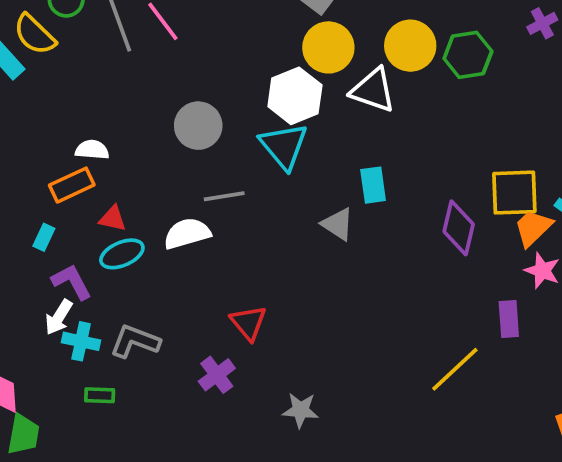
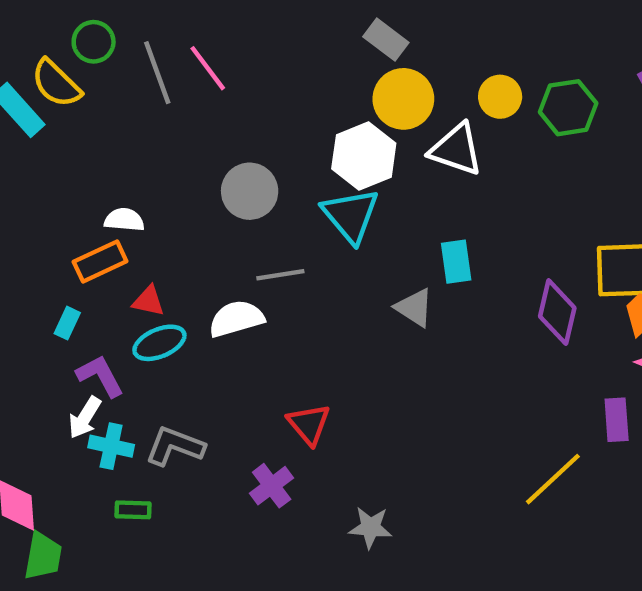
yellow circle: (410, 46) -> (500, 97), size x0.7

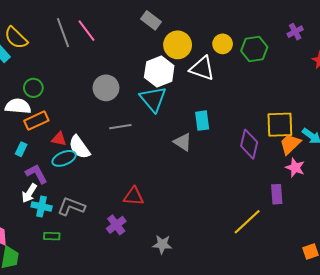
gray rectangle: (386, 40) -> (151, 20), moved
green circle: (94, 42) -> (33, 88), moved
white semicircle: (124, 220) -> (18, 106), moved, size x1.4
white semicircle: (236, 319) -> (79, 147), moved, turned -110
red triangle: (309, 424) -> (134, 196), turned -45

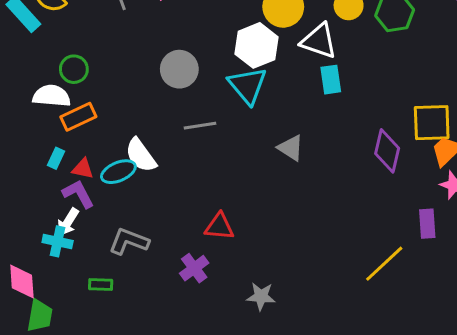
cyan rectangle: (202, 121) -> (331, 80), moved
red triangle: (59, 139) -> (83, 169), moved
cyan cross: (42, 206) -> (58, 241), moved

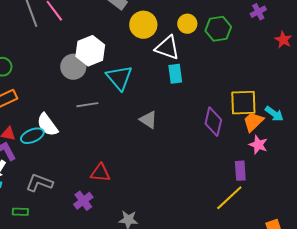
white hexagon: (257, 45) -> (90, 51), moved
yellow line: (384, 264) -> (229, 198), moved

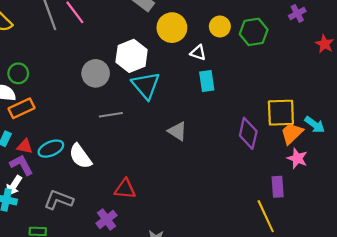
white triangle: (167, 48) -> (198, 53), size x0.6
white hexagon: (90, 51) -> (132, 56), moved
white semicircle: (47, 125) -> (80, 156), moved
yellow line: (229, 198) -> (266, 216), turned -72

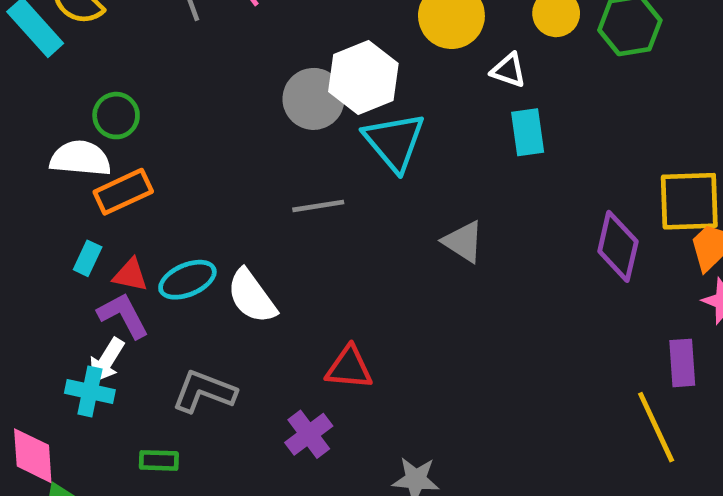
gray circle: (96, 73) -> (313, 99), moved

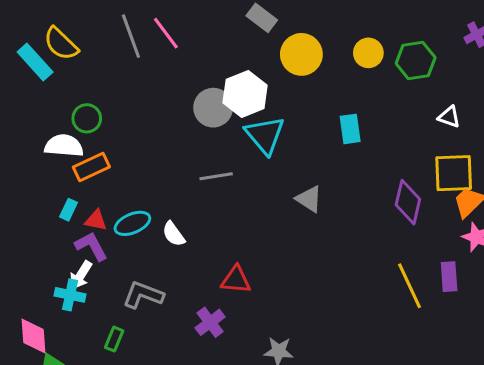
white triangle: (509, 70) -> (449, 117), moved
white semicircle: (252, 296) -> (174, 234), size x0.7
yellow line: (656, 427) -> (409, 286), moved
green rectangle: (159, 460) -> (114, 339), turned -70

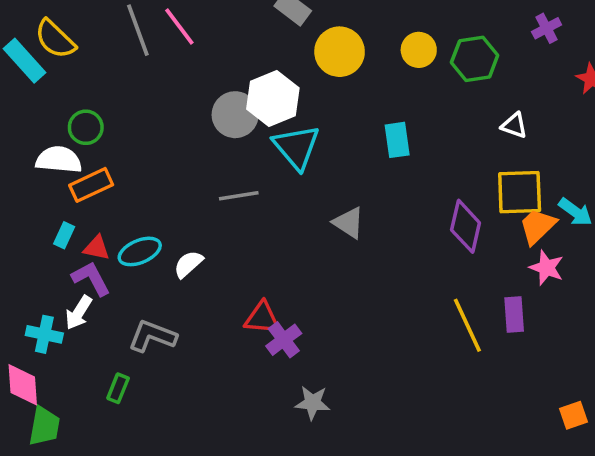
white semicircle: (174, 234) -> (188, 264), turned 84
cyan cross: (70, 295) -> (44, 334), moved
purple cross: (210, 322) -> (284, 340), moved

